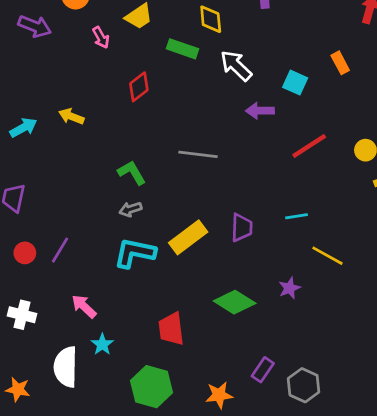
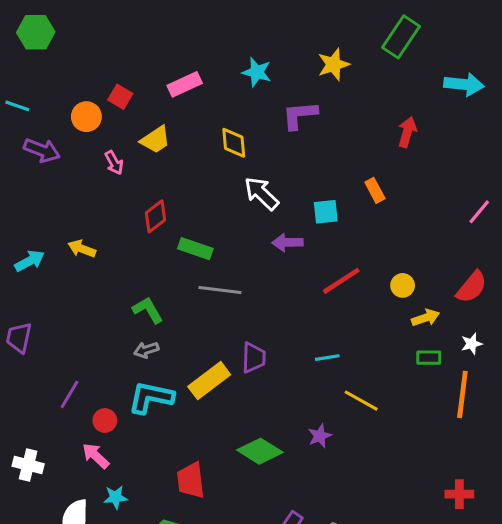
green rectangle: (183, 49) -> (195, 249), moved
cyan square: (295, 83) -> (326, 212), turned -30
purple trapezoid: (242, 228) -> (254, 358), moved
red circle: (25, 253) -> (105, 421), moved
cyan star: (102, 344) -> (116, 497), turned 30

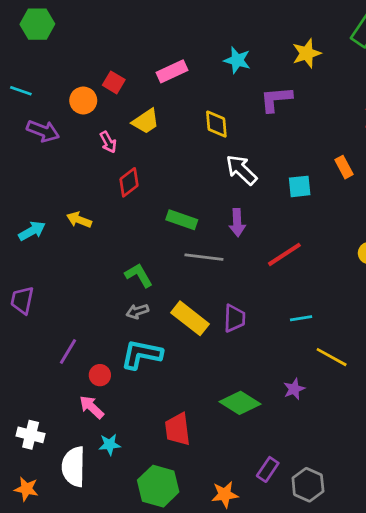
red diamond: (155, 216) -> (129, 182), moved
purple arrow: (287, 242) -> (237, 223), moved, turned -92
red line: (341, 281) -> (284, 254), moved
yellow rectangle: (209, 381) -> (190, 318), moved, turned 75
white cross: (28, 465) -> (31, 435), moved

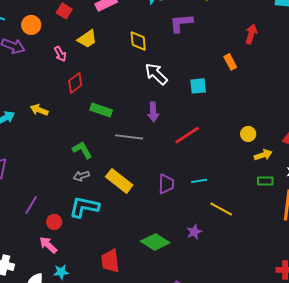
orange circle: (83, 100) -> (31, 25), moved
orange rectangle: (344, 167) -> (230, 62), moved
green rectangle: (182, 220) -> (101, 110), moved
purple trapezoid: (234, 318) -> (166, 184), moved

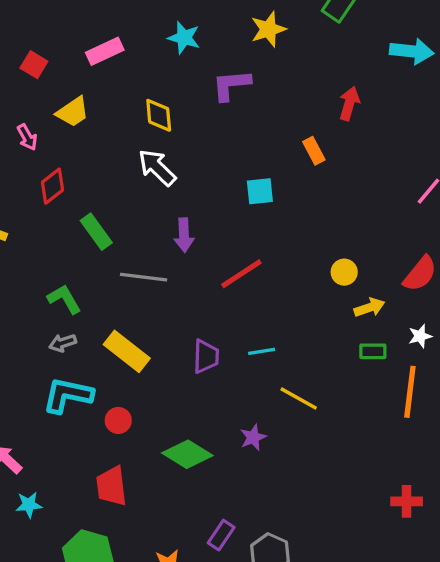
white arrow: (156, 74) -> (157, 168), moved
green rectangle: (101, 110) -> (96, 232), turned 35
red circle: (54, 222) -> (118, 420), moved

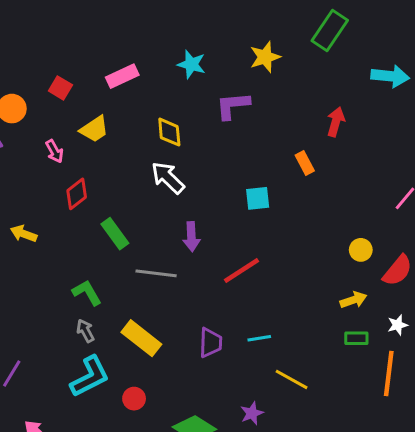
yellow circle: (344, 272) -> (361, 250), moved
gray arrow: (63, 343) -> (85, 331), turned 80
cyan L-shape: (68, 395) -> (90, 376), turned 141

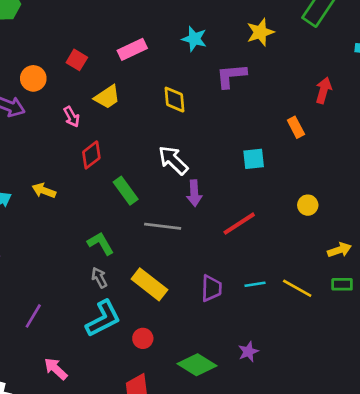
white arrow: (168, 178) -> (173, 160), moved
yellow circle: (361, 250) -> (308, 205), moved
yellow line: (292, 379) -> (297, 288), moved

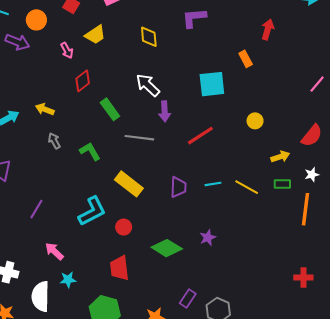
cyan square: (254, 159) -> (212, 84), size x1.5
gray arrow: (99, 278) -> (54, 141), moved

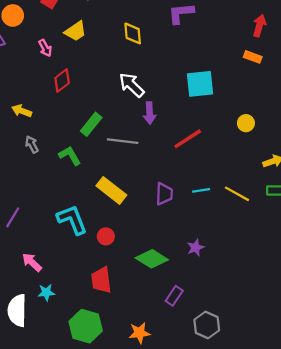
orange rectangle: (246, 59) -> (253, 57), moved, turned -42
green rectangle: (110, 109) -> (91, 124), moved, turned 75
cyan L-shape: (92, 211) -> (72, 220), turned -84
purple rectangle: (188, 299) -> (174, 296), moved

